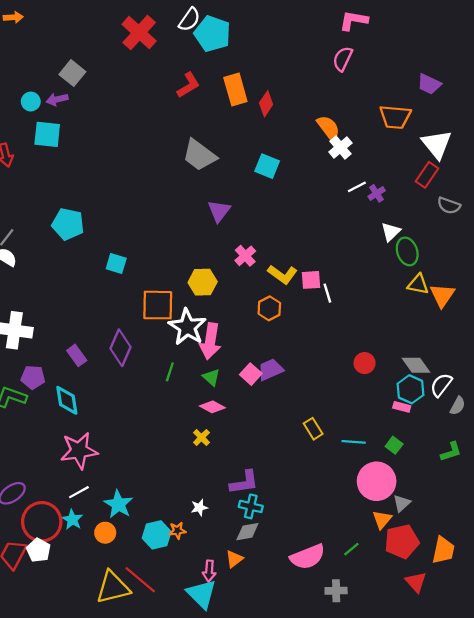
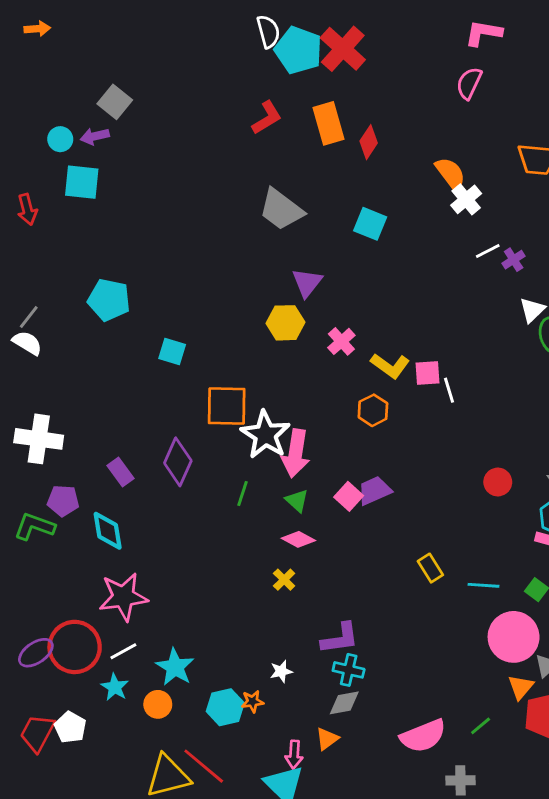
white semicircle: (189, 19) -> (268, 32), turned -50
red cross: (139, 33) -> (343, 49), moved
yellow hexagon: (203, 282) -> (285, 323), moved
red circle: (42, 522) -> (75, 647), moved

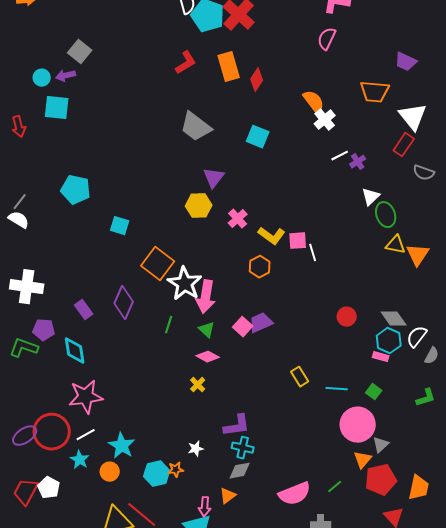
orange square: (227, 406) -> (158, 264), turned 36

